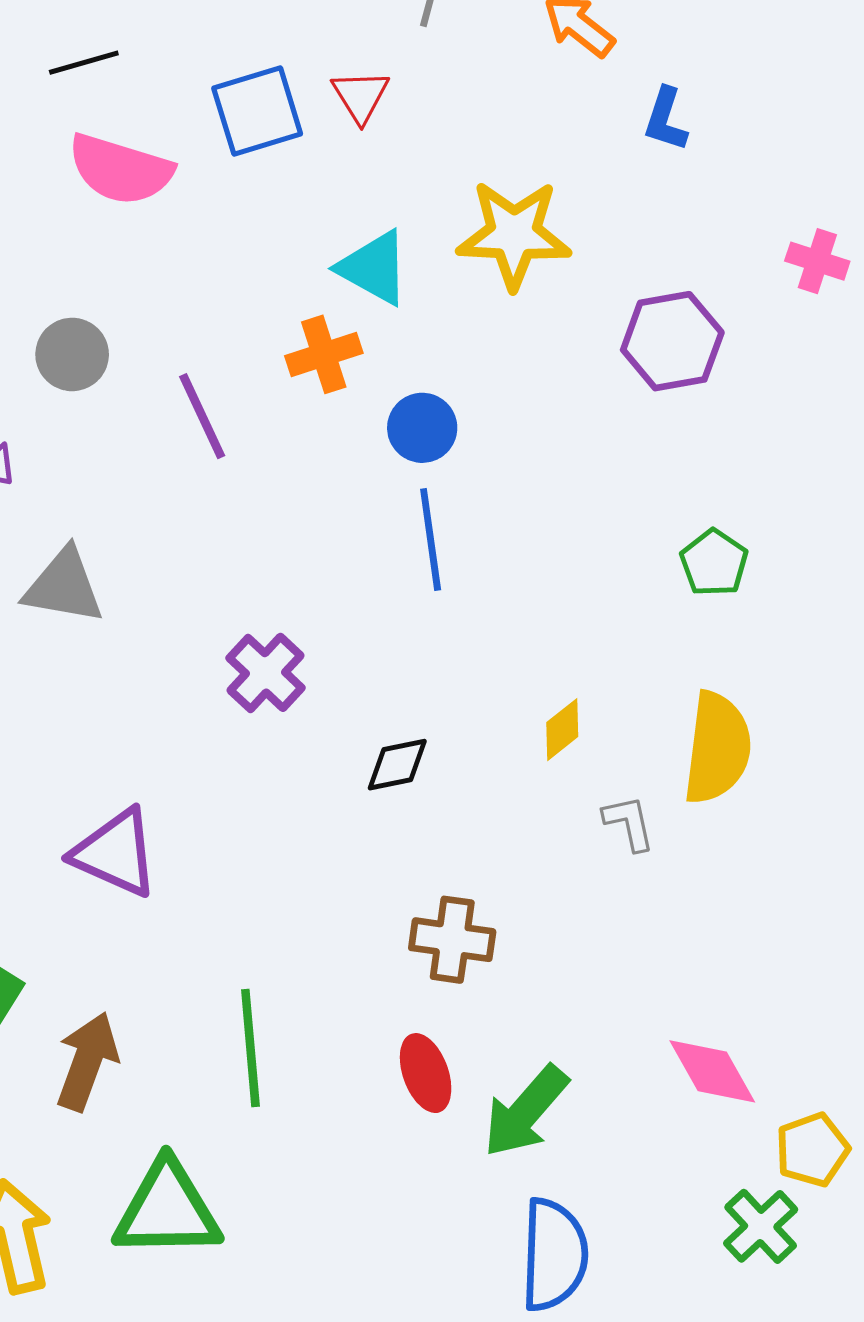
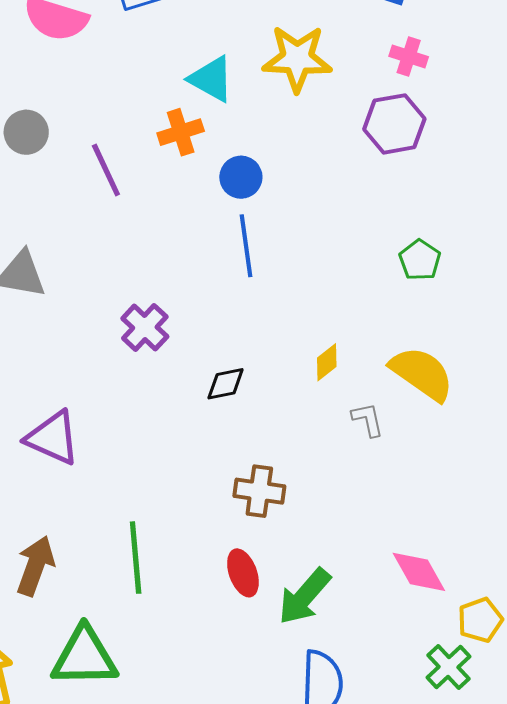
pink cross: (817, 261) -> (409, 56), moved
yellow semicircle: (717, 748) -> (422, 374), turned -62

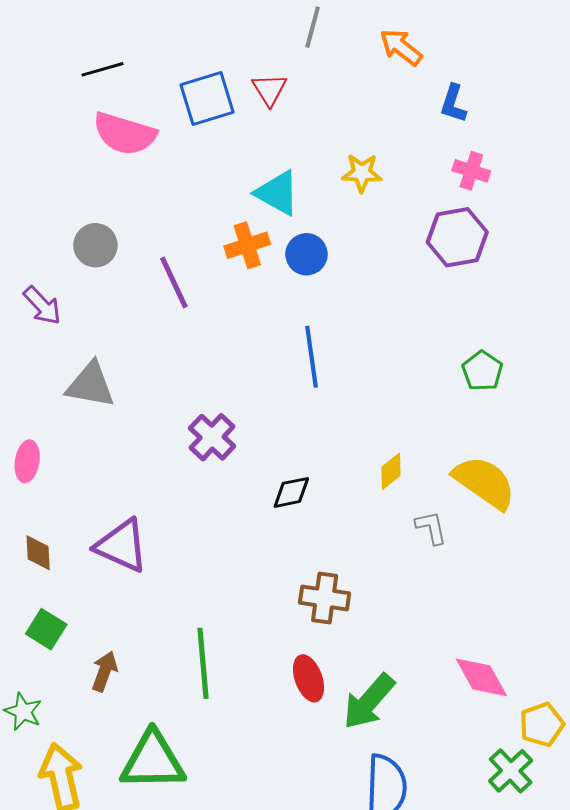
yellow star: (297, 59) -> (362, 173), size x0.6
blue circle: (241, 177) -> (307, 254), moved
brown arrow: (35, 566) -> (105, 671), size x0.7

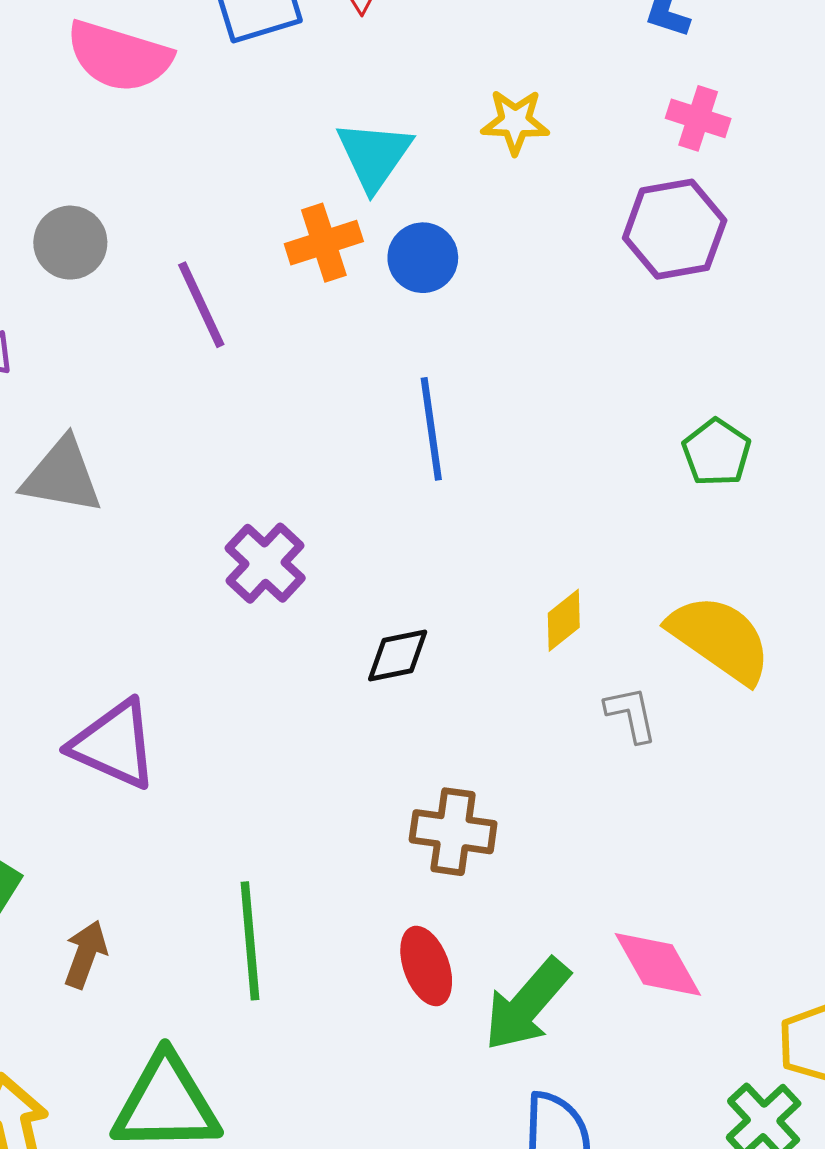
cyan triangle: (277, 193) -> (374, 155), turned 36
pink diamond: (481, 677) -> (658, 964), moved

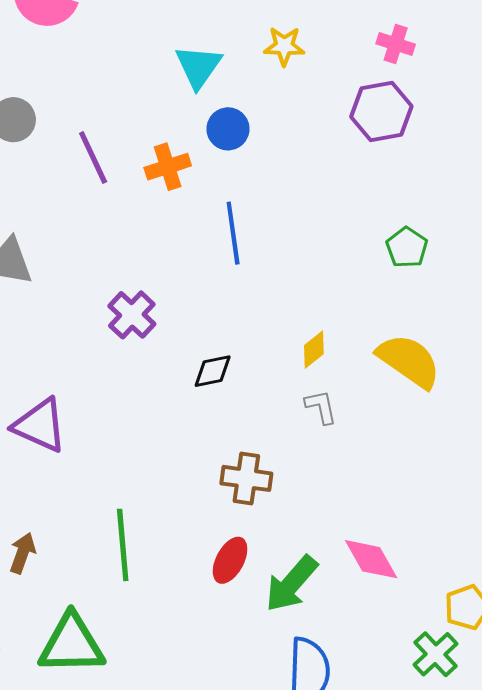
orange cross: (324, 243) -> (168, 167), moved
gray L-shape: (631, 714) -> (321, 407), moved
red ellipse: (426, 966) -> (230, 560), turned 48

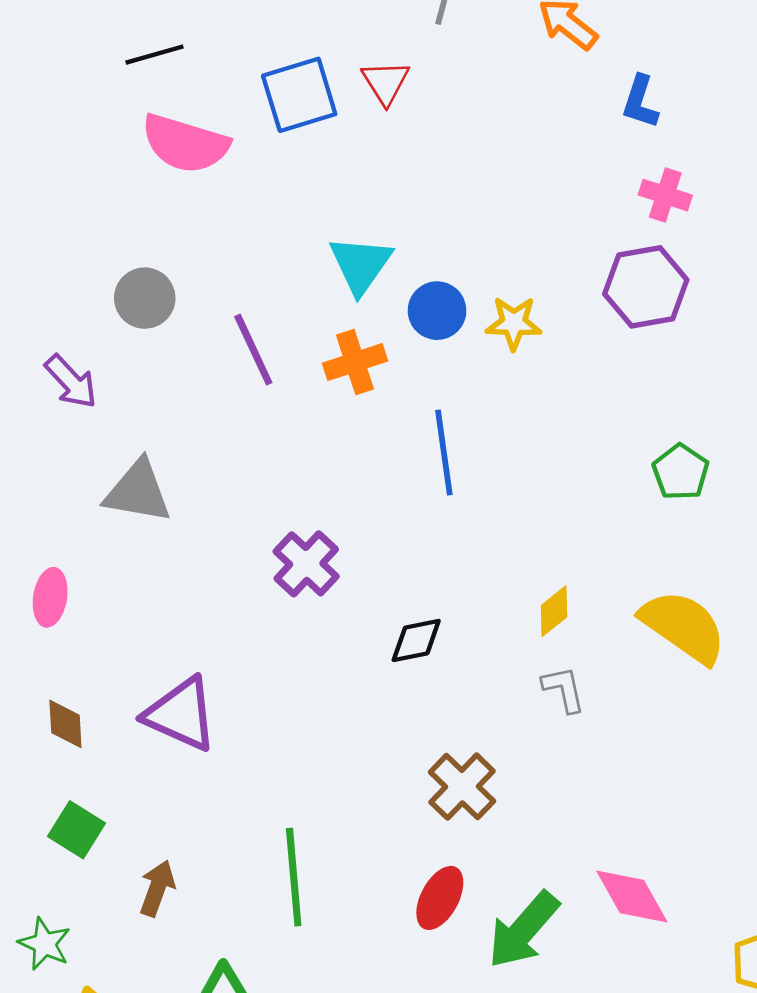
yellow star: (284, 46) -> (514, 323), moved
cyan triangle: (198, 67) -> (360, 265), moved
brown cross: (246, 478) -> (462, 787), turned 36

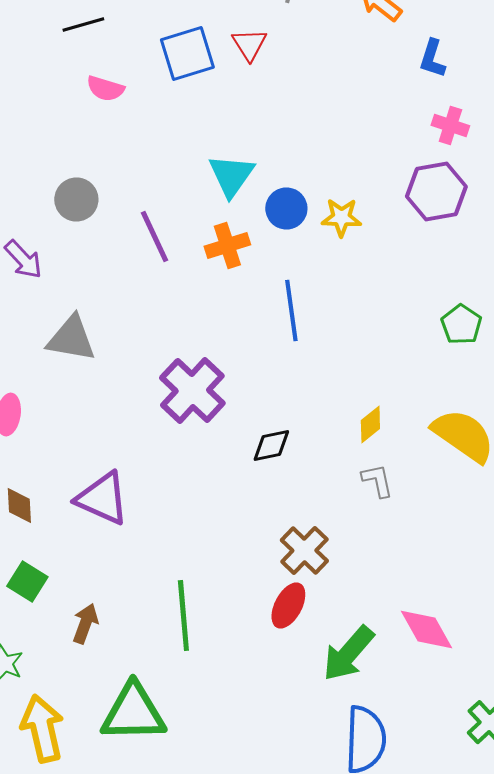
pink semicircle: (185, 144) -> (105, 88), size x0.6
purple cross: (306, 564) -> (192, 390), size x1.4
red ellipse: (440, 898) -> (288, 606), moved

